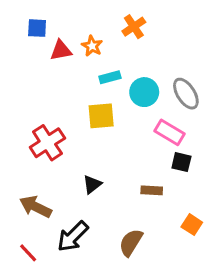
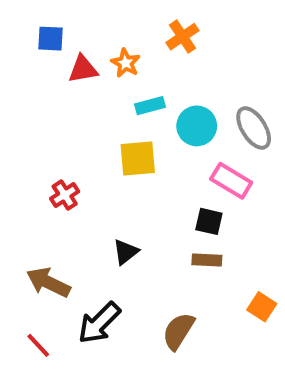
red cross: (47, 143) -> (65, 195), size x0.6
black square: (181, 162) -> (209, 221), moved

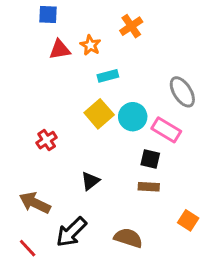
blue square: (50, 39) -> (48, 15), moved
cyan circle: (197, 126) -> (133, 117), moved
yellow square: (138, 158) -> (99, 114), turned -36
brown semicircle: (178, 331) -> (128, 238), turned 76

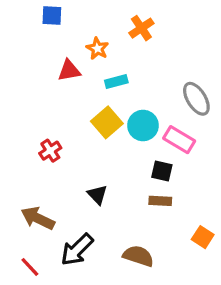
red triangle: (60, 50) -> (69, 71), moved
black triangle: (90, 181) -> (97, 195), turned -36

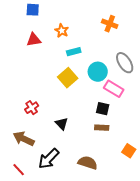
orange cross: (141, 28) -> (110, 24), moved, turned -35
red triangle: (69, 71) -> (34, 40), moved
cyan circle: (143, 125) -> (98, 72), moved
red cross: (50, 151) -> (32, 108), moved

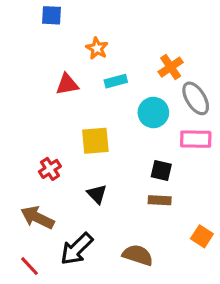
orange cross: (110, 24) -> (171, 67), moved, turned 35
red triangle: (34, 40) -> (67, 84), moved
yellow square: (68, 78) -> (95, 141), moved, turned 36
pink rectangle: (114, 89) -> (196, 139), moved, turned -30

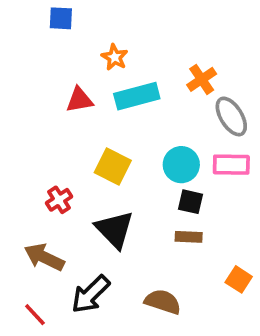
cyan rectangle: (116, 81) -> (137, 96), size x1.6
cyan circle: (153, 113) -> (181, 165), moved
yellow square: (95, 141) -> (113, 166), turned 32
black triangle: (97, 194) -> (115, 229), size x1.6

